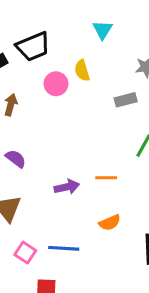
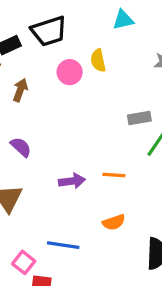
cyan triangle: (103, 30) -> (123, 20), turned 40
gray rectangle: (126, 100) -> (139, 118), moved
pink square: (25, 253) -> (24, 262), moved

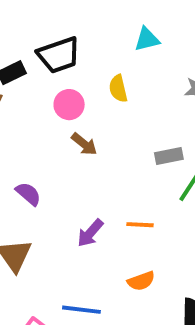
pink circle: (70, 72) -> (69, 105), moved
brown arrow: (20, 90) -> (84, 144), moved, turned 110
purple arrow: (72, 181) -> (90, 233), turned 140

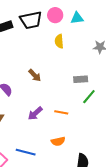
pink circle: (69, 105) -> (55, 15), moved
brown arrow: (84, 144) -> (35, 75), moved

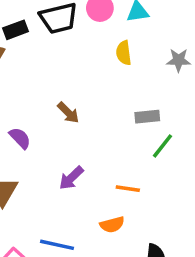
yellow semicircle: (59, 41) -> (124, 53), moved
orange line: (61, 112) -> (128, 189), moved

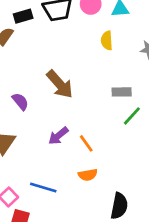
brown arrow: (68, 113) -> (60, 84), size x1.6
orange line: (128, 189) -> (86, 143), moved, turned 42

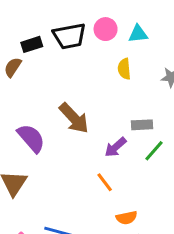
purple semicircle: (20, 101) -> (31, 138), size x1.5
purple arrow: (58, 136) -> (116, 147), moved
orange semicircle: (88, 175) -> (127, 218), moved

